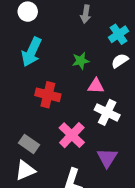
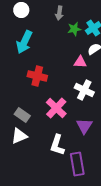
gray arrow: (86, 14) -> (59, 13), moved
green star: (81, 61) -> (74, 29), moved
pink triangle: (96, 86) -> (80, 62), moved

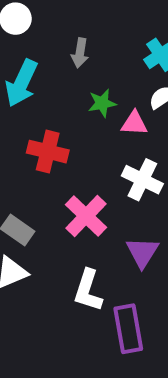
gray arrow: (59, 13) -> (80, 53), moved
green star: (74, 29) -> (102, 103), moved

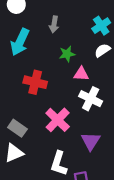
pink triangle: (134, 123) -> (81, 74), moved

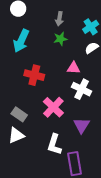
gray arrow: (54, 24) -> (59, 19), moved
green star: (67, 54) -> (60, 39), moved

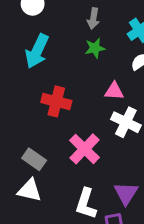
purple triangle: (82, 125) -> (126, 193), moved
white triangle: (16, 135) -> (30, 190), turned 36

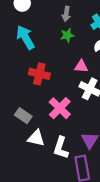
cyan arrow: (37, 51) -> (25, 37), turned 125
white triangle: (30, 190) -> (36, 138), moved

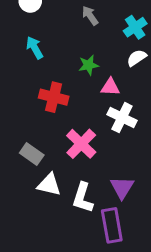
gray arrow: (66, 14) -> (90, 16), turned 136
green star: (67, 35) -> (89, 65), moved
cyan arrow: (25, 37) -> (35, 48), size x0.7

